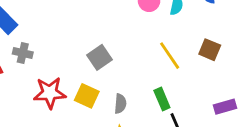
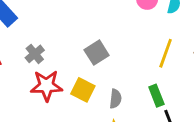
gray cross: (23, 53) -> (35, 54), moved, turned 36
yellow line: (170, 56) -> (166, 53), turned 52

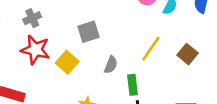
gray semicircle: (115, 99) -> (111, 65), moved

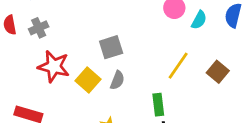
gray cross: (32, 18) -> (39, 28), moved
gray semicircle: (111, 65) -> (117, 80), moved

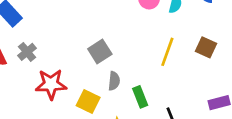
yellow square: (88, 80) -> (88, 102), moved
green rectangle: (158, 105) -> (140, 97), moved

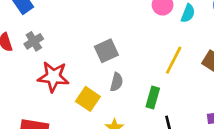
green rectangle: (140, 97) -> (153, 98), moved, turned 30

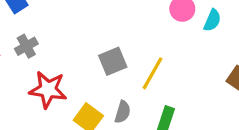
yellow line: (174, 60) -> (152, 73), moved
gray semicircle: (117, 82) -> (123, 112), moved

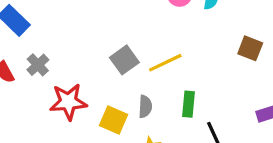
yellow line: (152, 73) -> (165, 63), turned 48

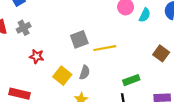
red star: (68, 102) -> (37, 56), size x0.6
green rectangle: (188, 104) -> (131, 80), moved, turned 49

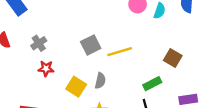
gray cross: (24, 28) -> (39, 43), moved
brown square: (161, 53) -> (173, 58), moved

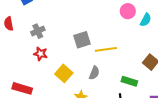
gray semicircle: (100, 81) -> (94, 73), moved
green rectangle: (152, 84) -> (129, 81), turned 35

